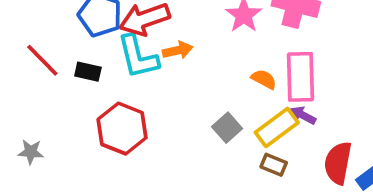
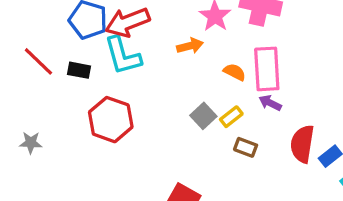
orange arrow: (178, 50) -> (190, 46), moved
yellow rectangle: (277, 127) -> (231, 117), moved, size x0.6

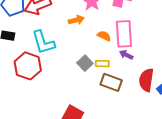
cyan L-shape: (123, 56) -> (43, 42), moved
yellow rectangle: (231, 117) -> (102, 64), turned 40
brown rectangle: (246, 147) -> (111, 82), size x1.5

